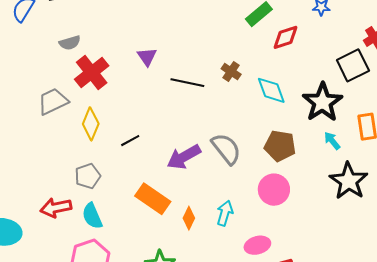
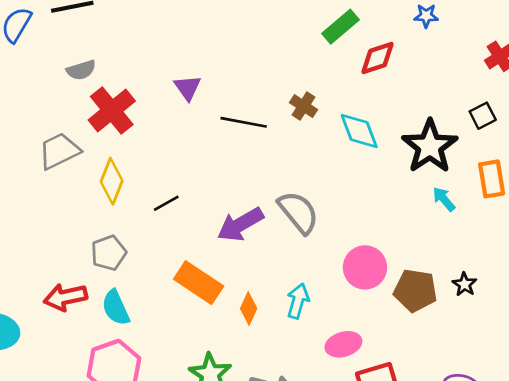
black square: (353, 65) -> (483, 116), moved, size x0.6
brown pentagon: (280, 146) -> (415, 290), moved
black star: (349, 181) -> (464, 284), moved, size x0.5

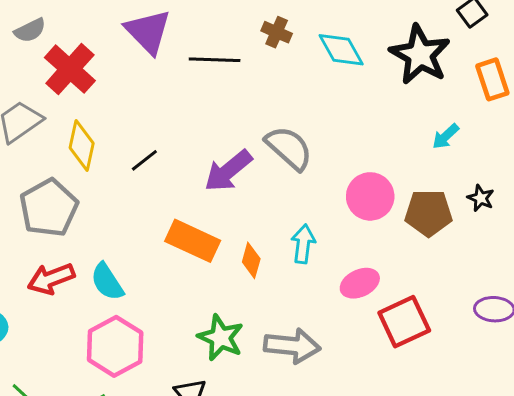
purple triangle: (188, 88) -> (148, 32), size x1.6
cyan arrow: (444, 199) -> (446, 136), moved, turned -84
gray pentagon: (109, 253) -> (49, 208), moved, size x1.5

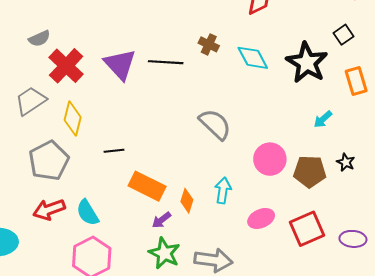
purple triangle: (148, 32) -> (120, 64), moved
black line: (144, 160) -> (114, 151), moved, turned 30
purple arrow: (228, 171) -> (161, 220), moved, size x0.6
red square: (404, 322) -> (307, 229), moved

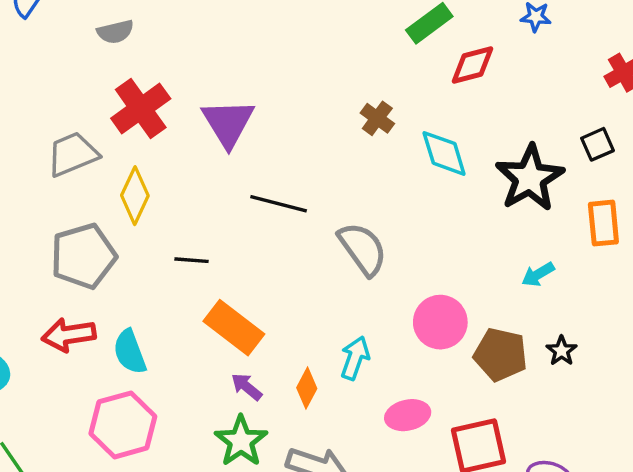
gray semicircle: (39, 38) -> (115, 32), moved
black line: (166, 62) -> (279, 204), moved
orange diamond: (187, 201) -> (307, 388), moved
purple arrow: (161, 220) -> (247, 387), turned 66

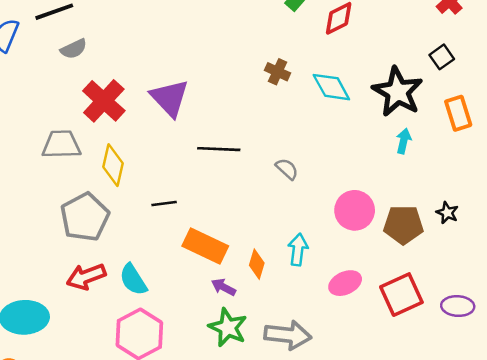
gray trapezoid: (73, 154) -> (61, 145), turned 33
gray semicircle: (363, 249) -> (287, 169), size x0.6
cyan arrow: (538, 274) -> (404, 141), moved, turned 145
orange diamond: (307, 388) -> (257, 264), moved

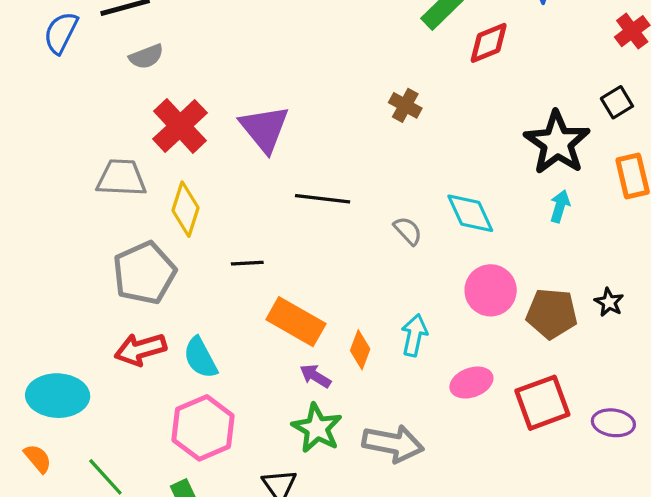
cyan diamond: (331, 87) -> (470, 213), moved

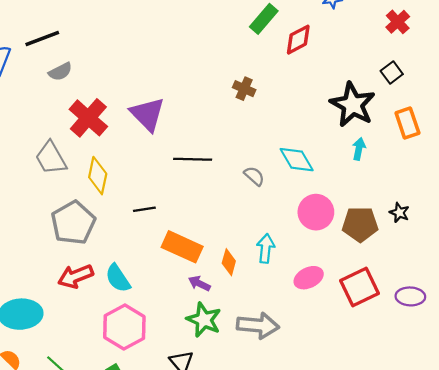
gray trapezoid: (121, 178) -> (51, 158), turned -117

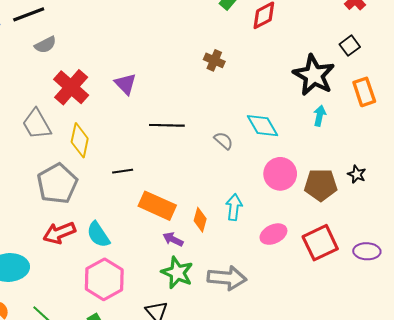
purple triangle: (148, 114) -> (125, 84), size x0.7

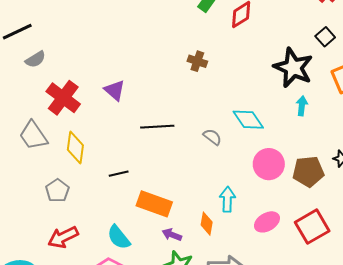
gray pentagon: (57, 184) -> (57, 191), size x0.6
orange diamond: (200, 220) -> (207, 224), moved
cyan semicircle: (98, 235) -> (119, 237), moved

